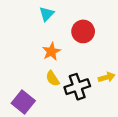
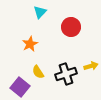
orange star: (51, 51) -> (30, 44), moved
yellow semicircle: (53, 78) -> (38, 72), moved

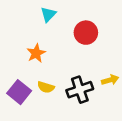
yellow semicircle: (38, 72) -> (46, 87), turned -40
purple square: (20, 87) -> (19, 92), moved

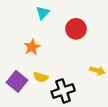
yellow arrow: (110, 80) -> (97, 71), turned 32
black cross: (80, 90) -> (63, 91), moved

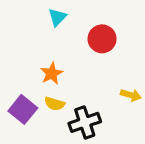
orange star: (32, 47) -> (52, 73), moved

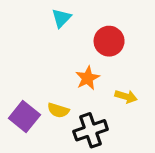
orange star: (52, 73) -> (87, 78), moved
yellow arrow: (131, 95) -> (126, 96), moved

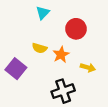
yellow semicircle: (58, 110) -> (40, 48), moved
purple square: (24, 116) -> (16, 69), moved

